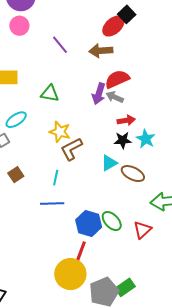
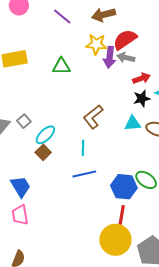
cyan ellipse: (16, 120) -> (45, 135), moved
yellow star: (60, 132) -> (96, 44), moved
cyan triangle: (109, 163) -> (133, 123), turned 36

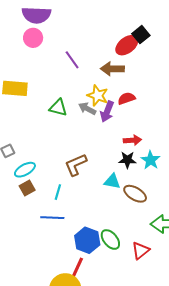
red semicircle: (125, 40) -> (126, 98), size x0.7
gray arrow: (126, 58) -> (87, 109), moved
brown square: (43, 152) -> (27, 188), moved

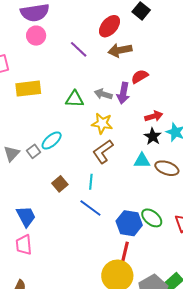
red ellipse: (127, 45) -> (109, 26), moved
yellow star: (98, 96) -> (102, 123), moved
black star: (127, 160) -> (153, 136), turned -30
cyan ellipse: (25, 170) -> (52, 141), moved
blue line: (52, 218) -> (90, 208), turned 45

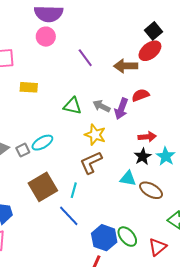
red ellipse: (109, 26) -> (150, 51), moved
yellow rectangle: (28, 89) -> (29, 87), size x0.7
brown square: (60, 184) -> (43, 187), size x1.8

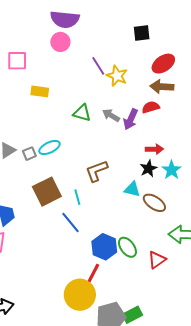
black square: (154, 31) -> (142, 33), moved, turned 30
brown arrow: (126, 66) -> (162, 87), moved
yellow star: (95, 135) -> (117, 76), moved
cyan line: (74, 190) -> (77, 197), turned -35

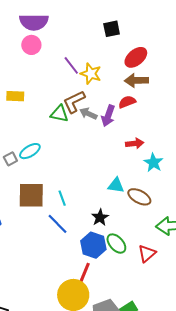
black star: (148, 169) -> (100, 217), moved
brown L-shape: (97, 171) -> (74, 102), moved
brown square: (47, 192) -> (31, 195), turned 32

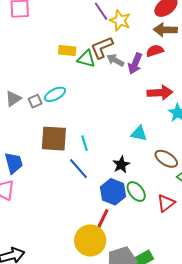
yellow rectangle: (15, 96) -> (67, 51), moved
red arrow: (135, 143) -> (160, 93), size x1.4
brown ellipse: (139, 197) -> (166, 159), moved

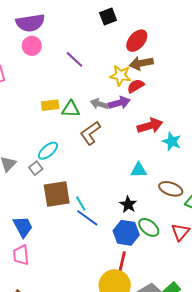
yellow star: (120, 20) -> (120, 76), moved
brown L-shape: (102, 48) -> (90, 133), moved
purple arrow: (135, 64) -> (119, 103), turned -115
gray square: (35, 101) -> (36, 168), moved
cyan line: (84, 143) -> (81, 203), moved

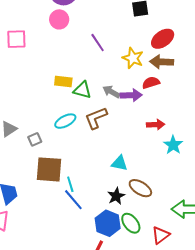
yellow star: (120, 76) -> (133, 58), moved
red arrow: (150, 126) -> (156, 125), size x0.7
cyan ellipse: (48, 151) -> (65, 121), moved
cyan triangle: (139, 170) -> (119, 163), moved
brown ellipse: (171, 189) -> (140, 188), moved

